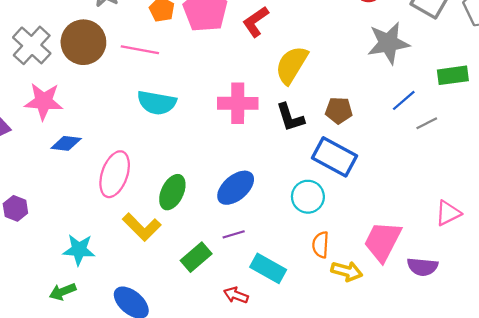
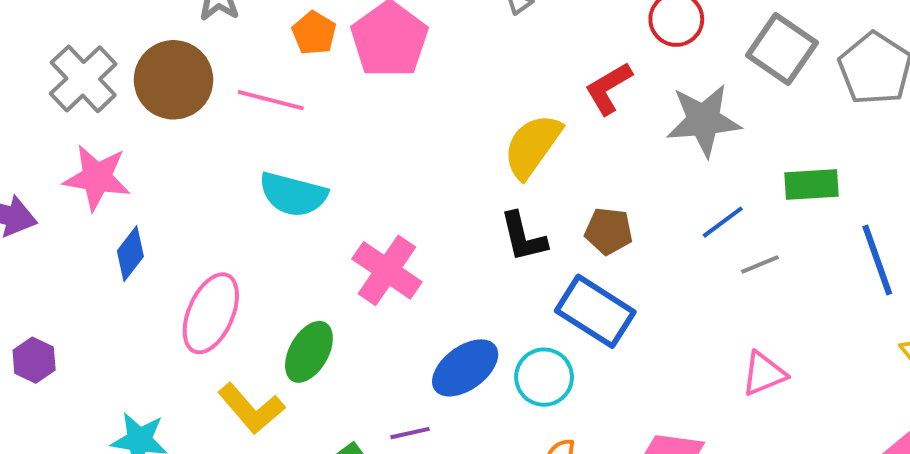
red L-shape: (256, 22) -> (608, 88), moved
pink cross: (238, 103) -> (387, 270), moved, turned 30
blue diamond: (66, 143) -> (130, 254), turned -64
blue ellipse: (236, 188) -> (465, 368), moved
pink triangle: (448, 213) -> (764, 374), moved

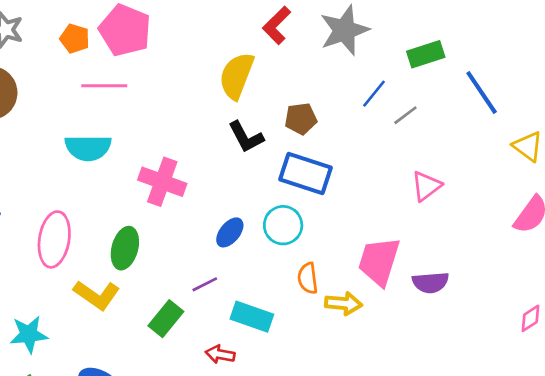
pink line: (271, 100) -> (104, 86), moved
blue ellipse: (465, 368) -> (230, 232), size x0.7

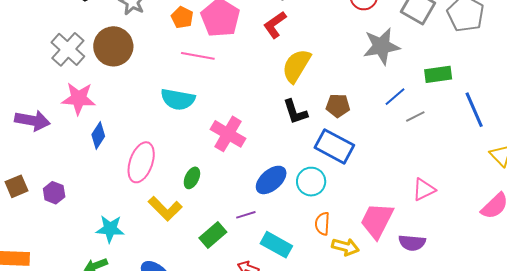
red L-shape: (277, 25) -> (275, 25), moved
pink triangle: (426, 186) -> (424, 190), moved
blue ellipse: (230, 232) -> (271, 180), size x1.4
green ellipse: (125, 248) -> (192, 178), size x0.7

